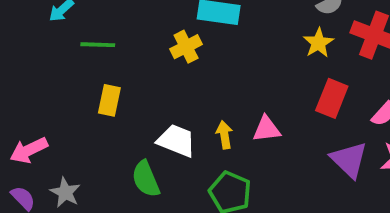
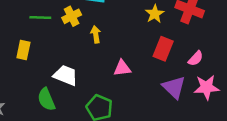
green line: (98, 45) -> (40, 17), moved
yellow arrow: (224, 135) -> (96, 34), moved

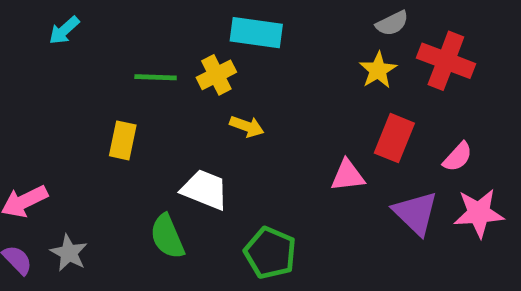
yellow arrow: (96, 34) -> (247, 126), moved, turned 119
pink triangle: (122, 68) -> (348, 176), moved

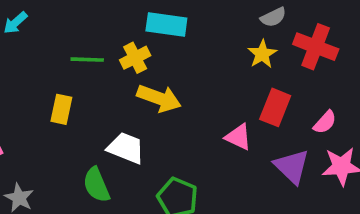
yellow arrow: (247, 126) -> (159, 98), size x1.6
pink triangle: (348, 176) -> (238, 137), turned 32

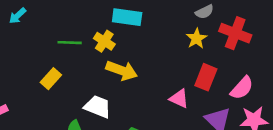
yellow cross: (135, 58) -> (104, 41), turned -30
yellow rectangle: (61, 109) -> (51, 79), turned 30
pink semicircle: (325, 122) -> (242, 88), size x1.4

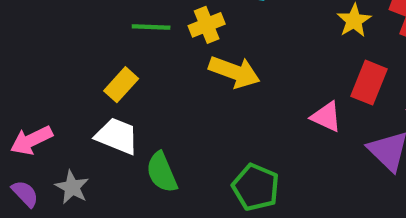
yellow cross: (104, 41) -> (207, 25), turned 35
white trapezoid: (98, 107) -> (117, 136), moved

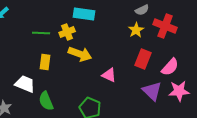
yellow rectangle: (121, 85) -> (45, 62), moved, turned -35
pink triangle: (326, 117) -> (109, 75), moved

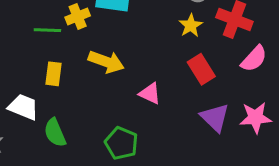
yellow cross: (67, 32) -> (78, 16), moved
red rectangle: (143, 59) -> (201, 69), turned -54
pink semicircle: (170, 67) -> (254, 59), moved

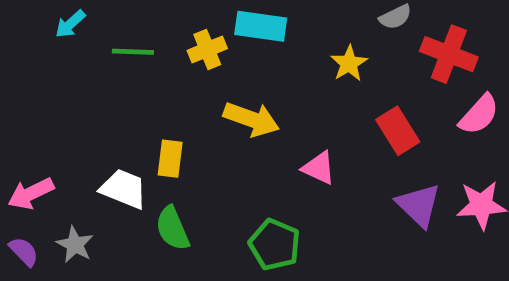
yellow star: (191, 26) -> (349, 63), moved
green line: (47, 30) -> (133, 52), moved
yellow rectangle: (53, 74) -> (170, 159), moved

